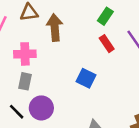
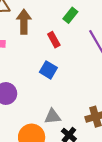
red rectangle: (107, 44) -> (54, 40), moved

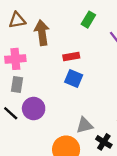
red rectangle: (54, 40) -> (71, 57), moved, turned -63

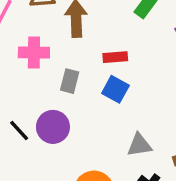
gray rectangle: (17, 85) -> (70, 81), moved
gray triangle: (85, 125) -> (139, 145), moved

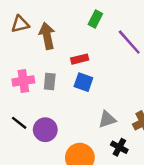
pink cross: (34, 53) -> (23, 81), moved
purple circle: (53, 127) -> (45, 130), moved

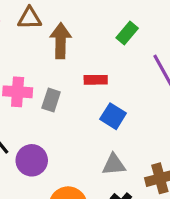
blue square: (83, 82) -> (113, 116), moved

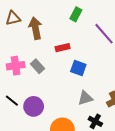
gray rectangle: (51, 100) -> (37, 66), turned -48

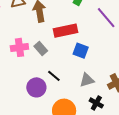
red rectangle: (63, 48) -> (66, 31), size x1.6
black line: (12, 101) -> (54, 76), moved

